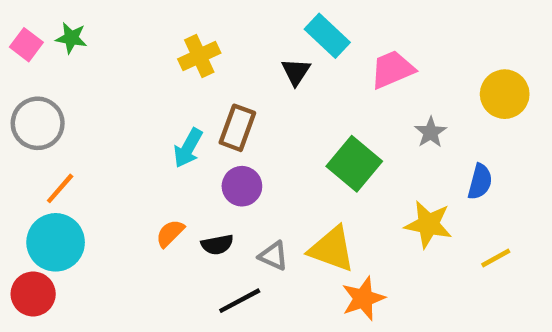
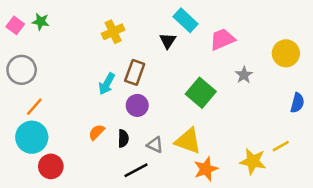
blue semicircle: (480, 182) -> (297, 103), moved
yellow star: (428, 224) -> (253, 161), moved
black semicircle: (217, 245) -> (123, 138), turned -78
red circle: (33, 294) -> (51, 166), moved

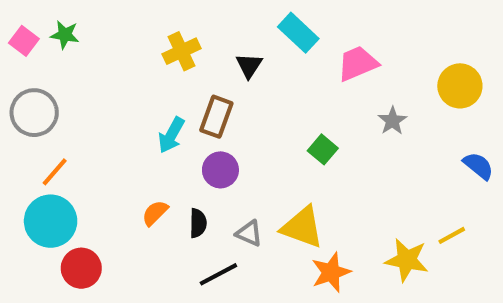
black triangle: (168, 41) -> (249, 66), moved
green square: (201, 93) -> (323, 149), size x0.6
blue semicircle: (297, 103) -> (478, 166), turned -66

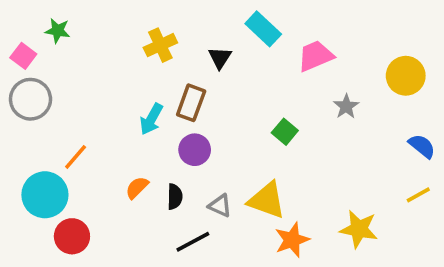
pink square: (24, 41) -> (23, 56), moved
orange line: (55, 172) -> (76, 157), moved
yellow line: (452, 235) -> (418, 195), moved

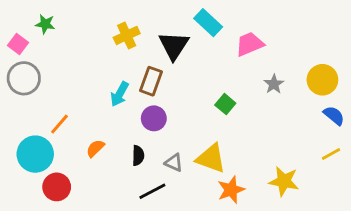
black triangle: (220, 58) -> (174, 45), size x1.6
yellow circle: (406, 76) -> (322, 80), moved
orange semicircle: (137, 188) -> (95, 148), moved

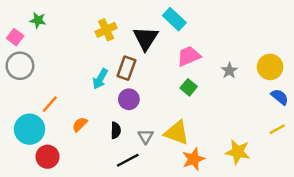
pink trapezoid: (250, 44) -> (189, 56), moved
gray triangle: (174, 163) -> (146, 136), turned 35

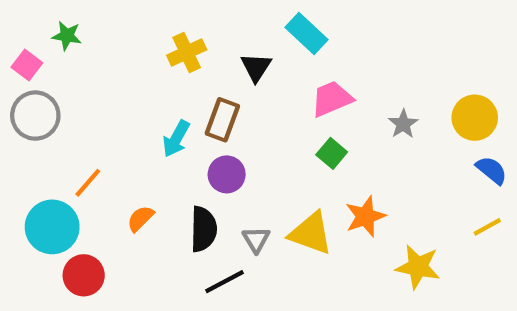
black triangle: (146, 38) -> (256, 67), size x0.7
black semicircle: (116, 130) -> (203, 229), size x1.5
orange star: (193, 159) -> (365, 216), moved

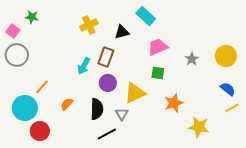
black triangle: (256, 67) -> (122, 32), turned 42
green square: (332, 153) -> (158, 73), turned -32
blue semicircle: (491, 170) -> (228, 89), moved
yellow triangle: (311, 233) -> (135, 93), moved, turned -45

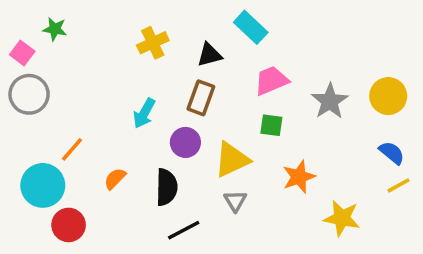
brown rectangle: (106, 57) -> (201, 98), moved
gray star: (192, 59) -> (330, 101), size x1.5
gray triangle: (122, 114) -> (235, 201), moved

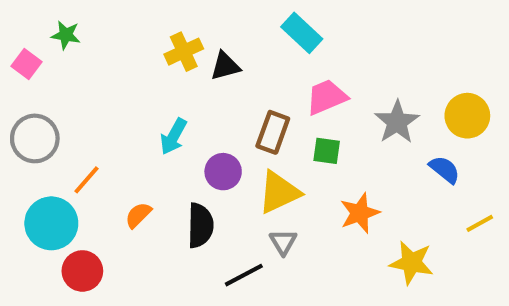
black triangle: (209, 55) -> (225, 66), moved
gray circle: (29, 94) -> (35, 138), moved
brown rectangle: (201, 98) -> (273, 132), moved
blue semicircle: (392, 153) -> (445, 170), moved
black line: (184, 230) -> (244, 275), moved

